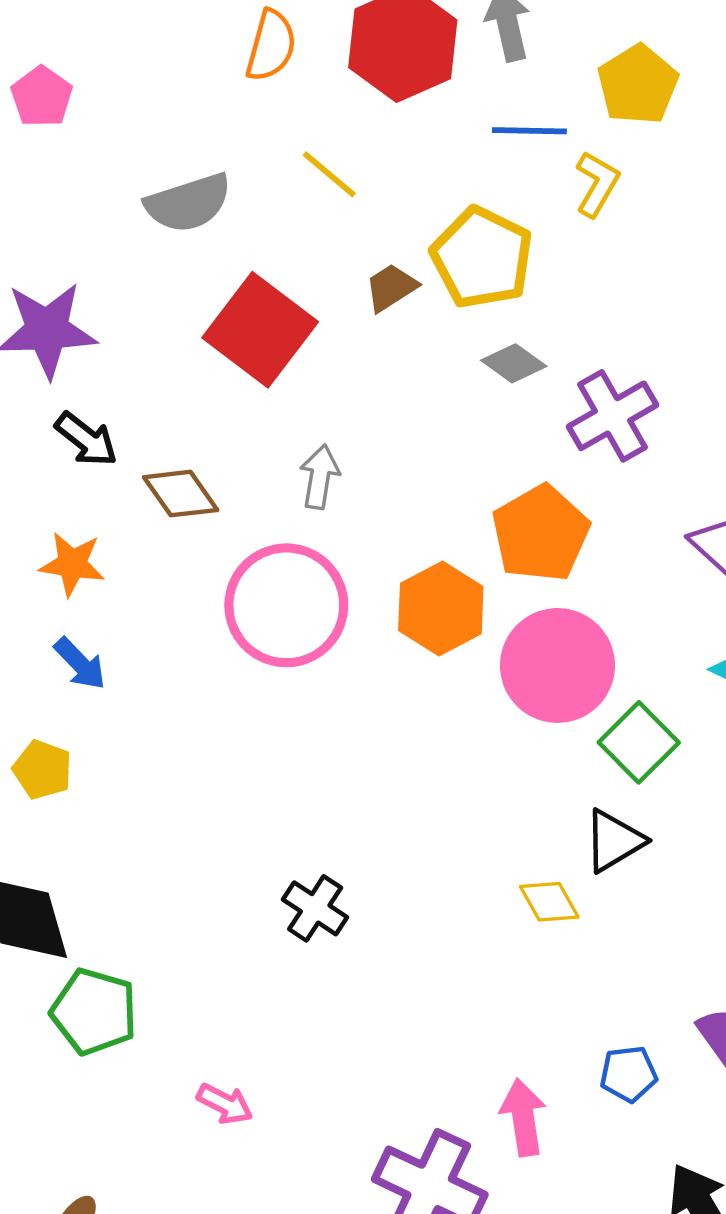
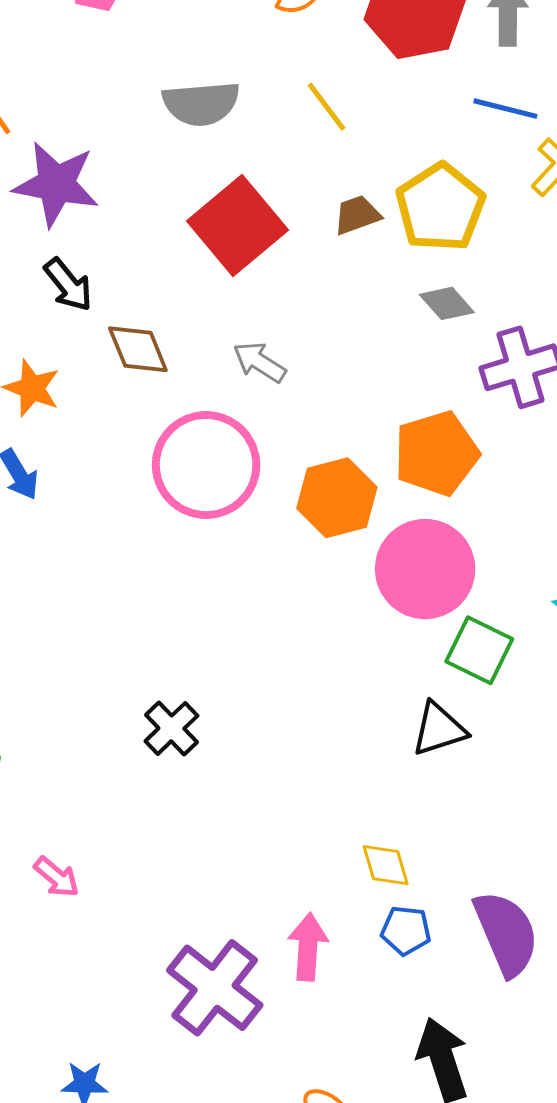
gray arrow: (320, 477) -> (259, 362), turned -80
green square: (639, 742) -> (479, 650), turned -32
yellow diamond: (549, 902) -> (386, 865), moved

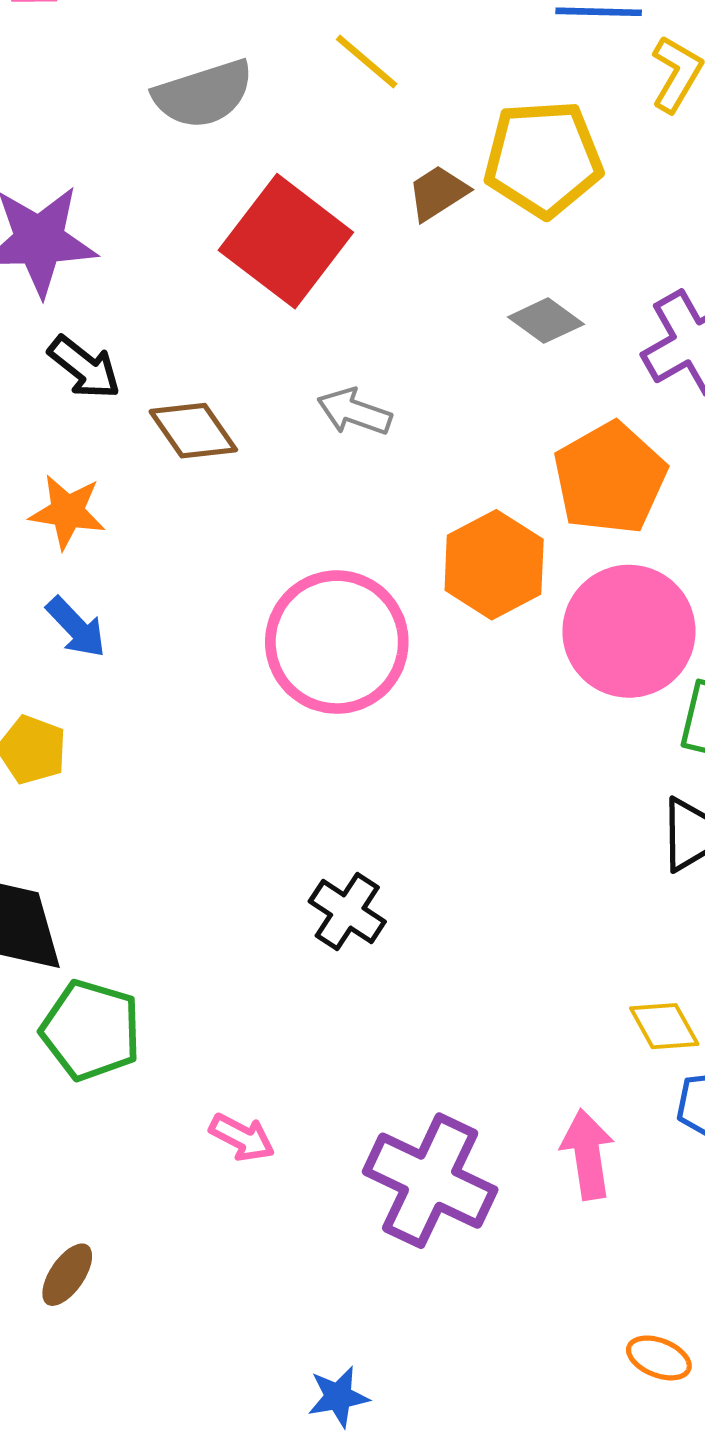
yellow pentagon: (440, 207) -> (543, 159), turned -30
gray diamond: (447, 303) -> (546, 321), moved
pink circle: (206, 465) -> (337, 642), moved
purple cross: (215, 988) -> (430, 1181), moved

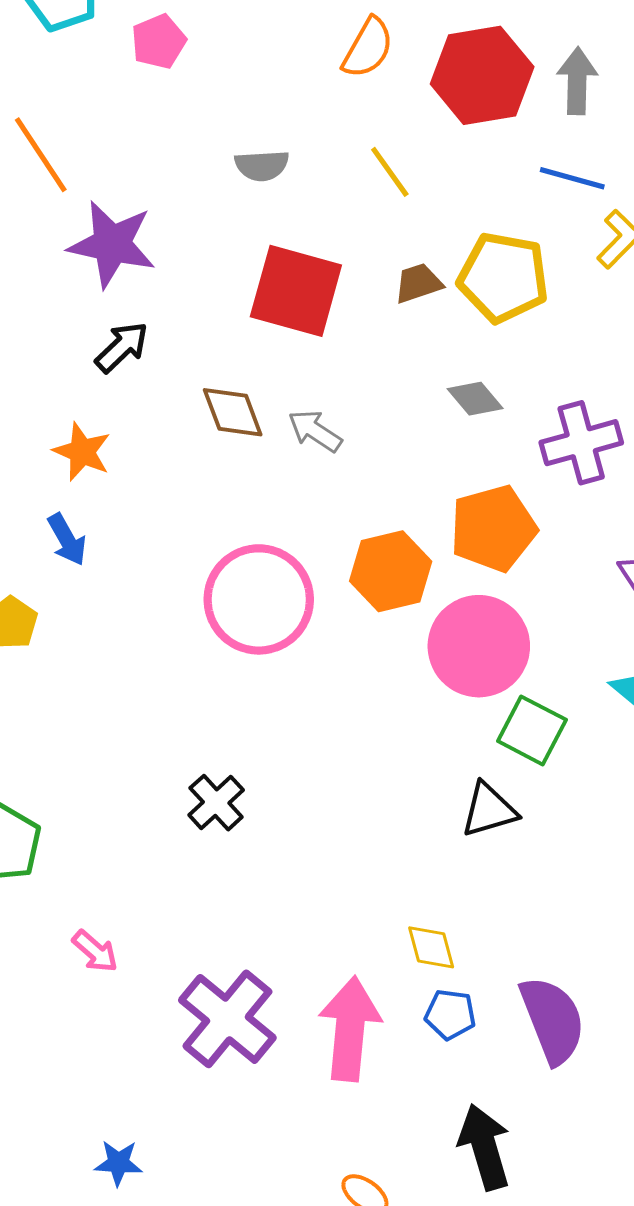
gray semicircle: (203, 94) -> (262, 165), size x0.7
red square: (286, 241) -> (296, 291), turned -36
black arrow: (84, 367) -> (122, 347), turned -96
brown diamond: (193, 431) -> (233, 412), moved
pink arrow: (587, 1154) -> (350, 1029), size x1.5

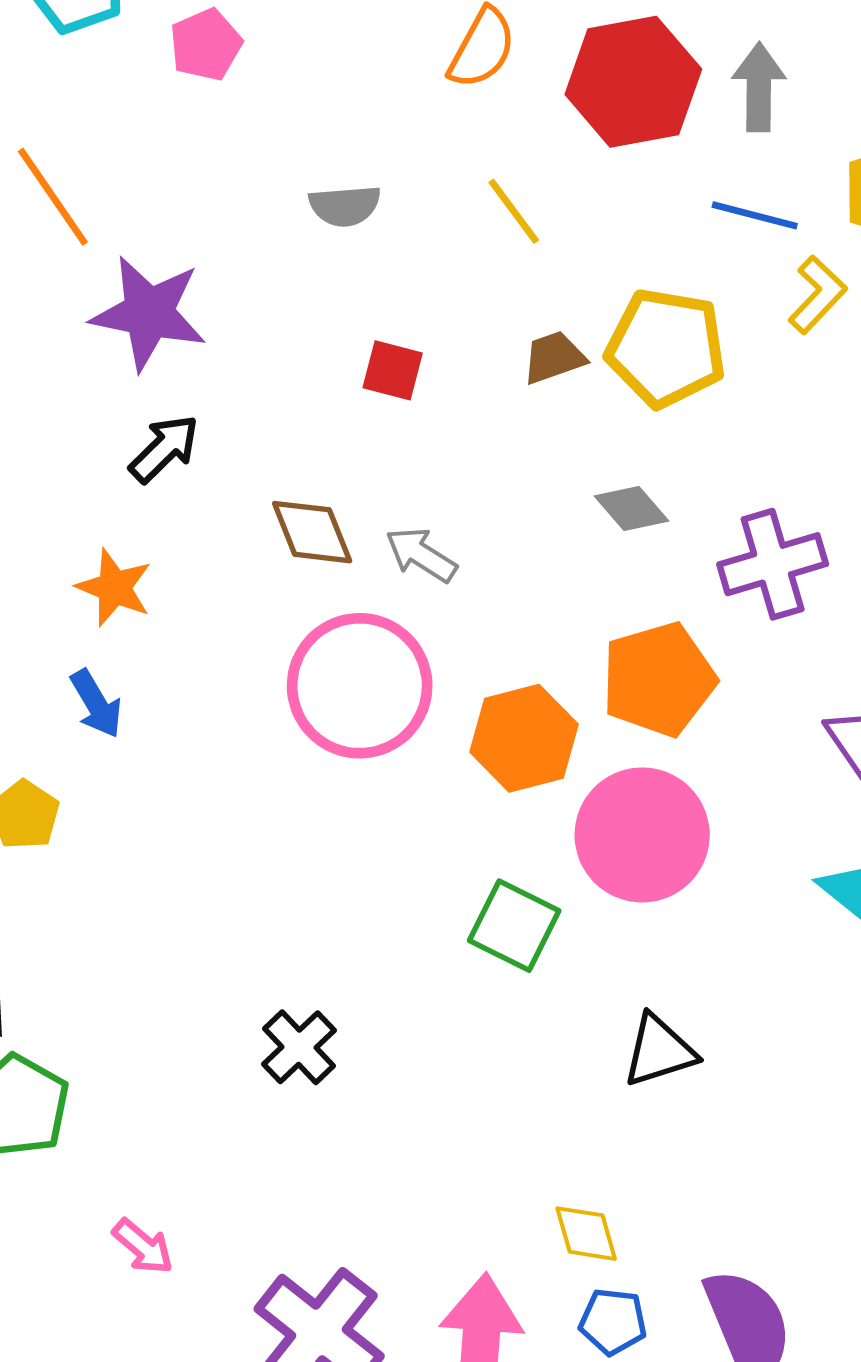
red square: (296, 291) -> (393, 370), size x0.5
pink circle: (259, 599) -> (360, 686), moved
green square: (532, 730) -> (514, 926), moved

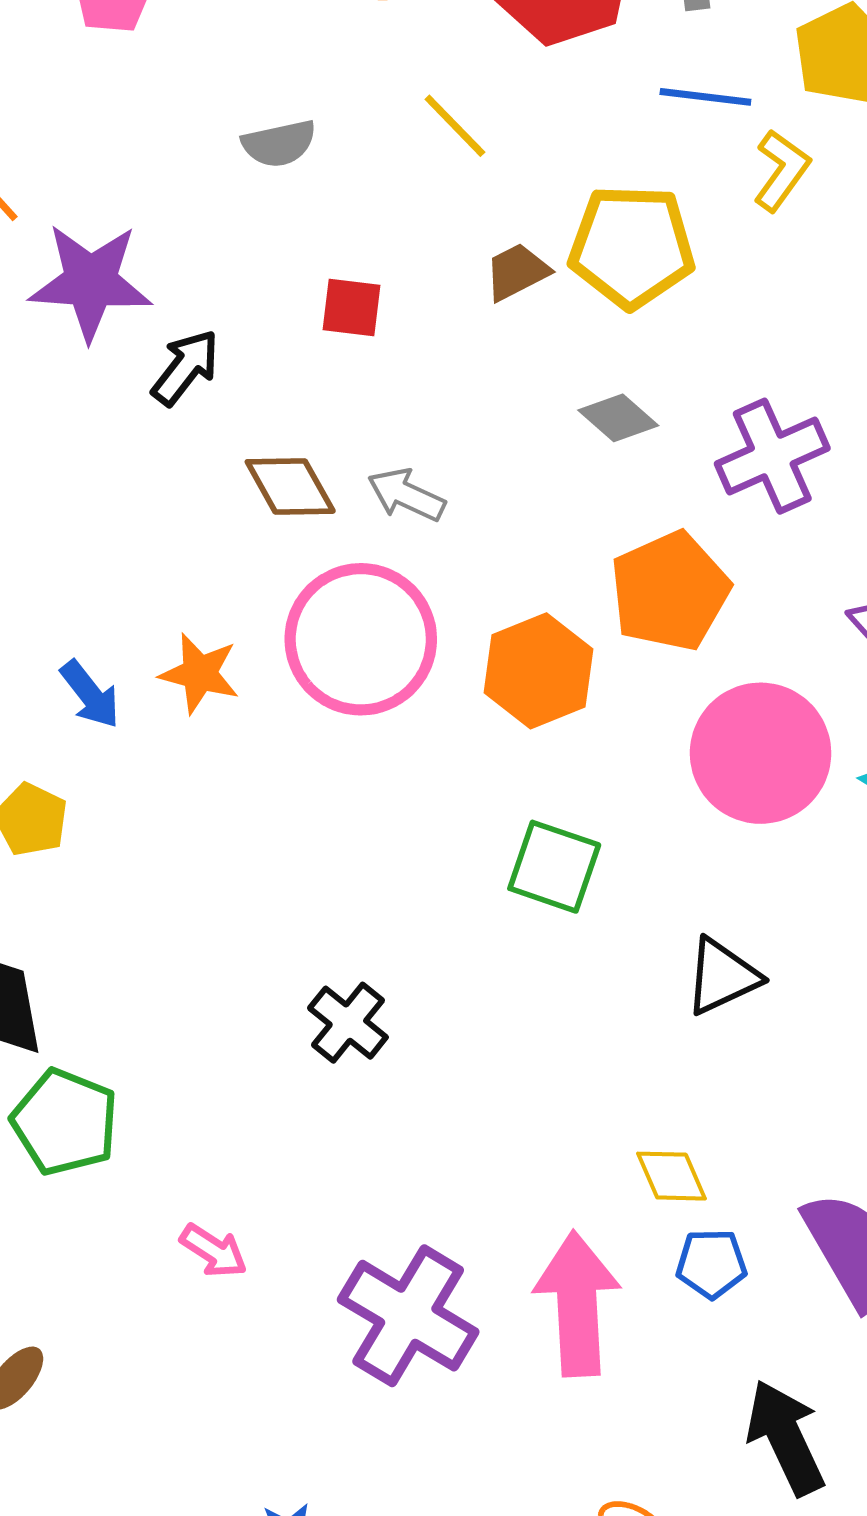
black arrow: (164, 449) -> (185, 367), moved
orange star: (114, 588) -> (200, 673), moved
pink circle: (642, 835) -> (761, 753), moved

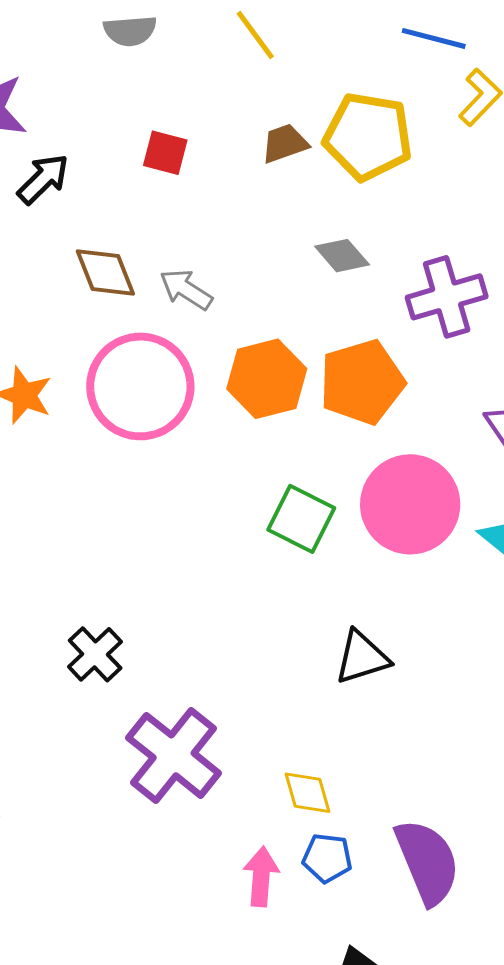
orange hexagon: (539, 671) -> (267, 379), moved
green square: (554, 867) -> (301, 519), moved
pink arrow: (577, 1304) -> (261, 877), moved, size x0.6
purple cross: (408, 1316) -> (174, 755), moved

